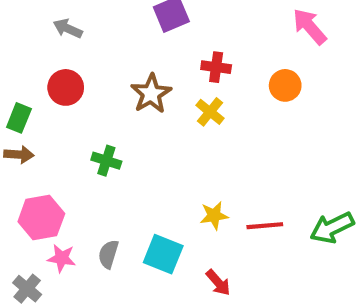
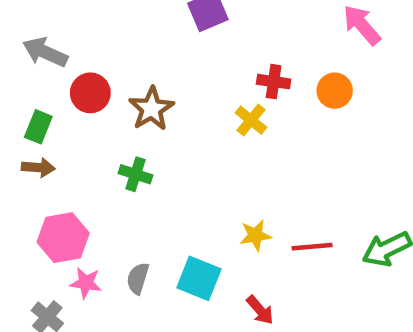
gray arrow: (68, 29) -> (45, 52), moved, size x1.4
red cross: (216, 67) -> (274, 82), moved
brown star: (151, 94) -> (151, 109), moved

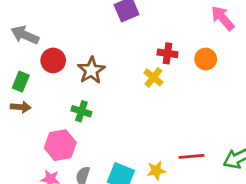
yellow star: (255, 235) -> (156, 171), moved
pink hexagon: (63, 238) -> (60, 145), moved

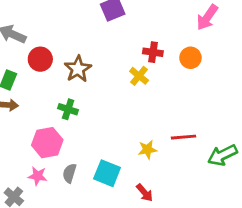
pink arrow: (223, 18) -> (207, 17), turned -104
red line: (192, 156) -> (184, 137), moved
yellow star: (156, 171) -> (147, 150), moved

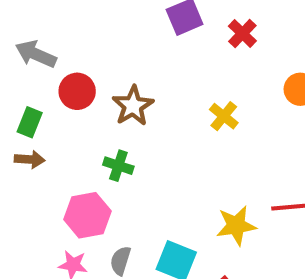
red cross: (153, 52) -> (242, 33), moved, turned 36
yellow star: (147, 150) -> (236, 226), size x1.4

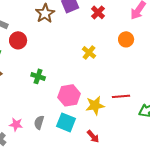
brown star: (133, 106) -> (45, 13), moved
pink hexagon: (87, 215) -> (69, 95), moved

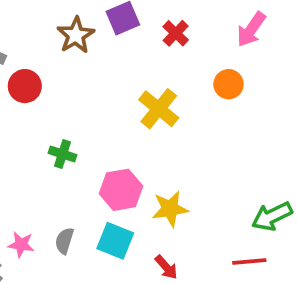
yellow cross: (89, 52) -> (159, 109), size x1.5
red line: (121, 96) -> (249, 262), moved

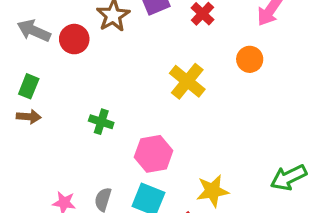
red circle: (25, 86) -> (74, 39), moved
yellow star: (170, 209) -> (213, 191), moved

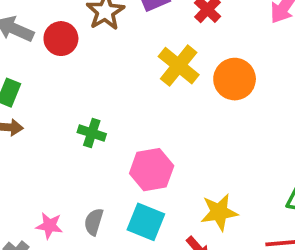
orange circle: (250, 59) -> (235, 79), moved, size x1.4
yellow cross: (187, 81) -> (179, 66), moved

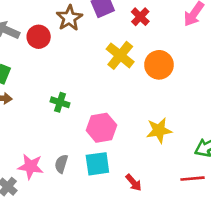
yellow star: (219, 212) -> (159, 130), moved
cyan square: (146, 222) -> (97, 164), turned -30
pink star: (49, 226) -> (31, 167), size x1.4

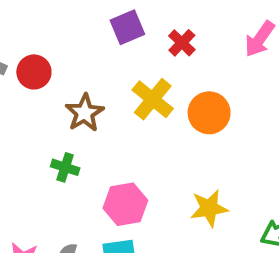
brown star: (69, 18) -> (85, 113), moved

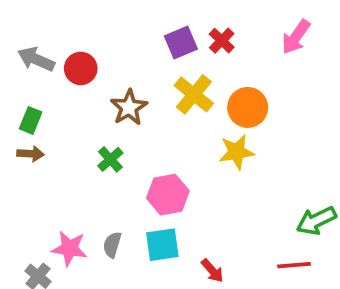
purple square: (127, 27) -> (181, 42), moved
green cross: (65, 167) -> (110, 159), turned 30
yellow star: (209, 208) -> (237, 152), moved

